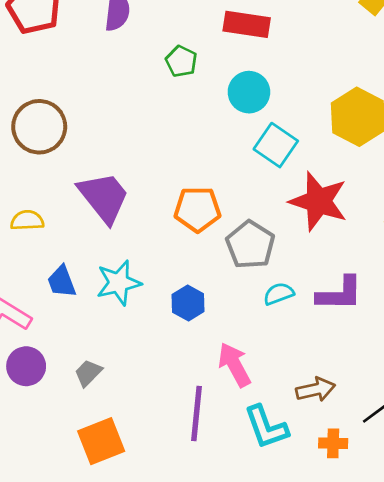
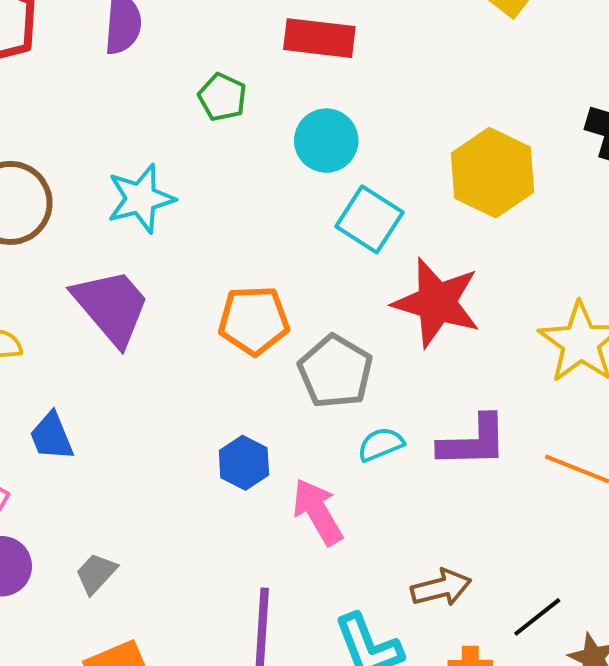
cyan star: (119, 283) -> (141, 199), moved
pink arrow: (234, 365) -> (318, 512), moved

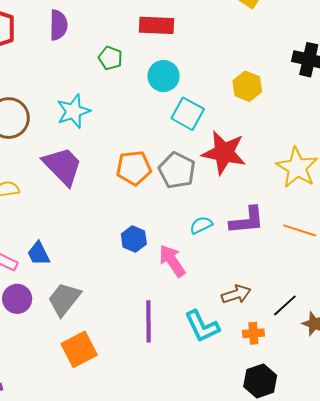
yellow hexagon: (492, 173) -> (247, 86), size x0.7
gray pentagon: (335, 372) -> (177, 170), moved
blue trapezoid: (52, 436) -> (39, 254), moved
gray trapezoid: (96, 573) -> (64, 299), size x1.6

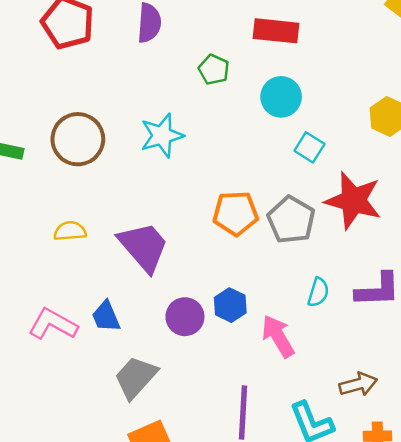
cyan square: (188, 114) -> (309, 147), size x0.7
purple trapezoid: (63, 166) -> (144, 247), moved
cyan semicircle: (201, 225) -> (318, 292), turned 130
purple circle: (17, 299) -> (185, 317), moved

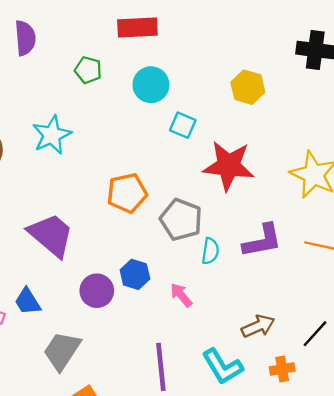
gray pentagon: (291, 220) -> (181, 220), moved
pink arrow: (278, 336) -> (181, 295), size x0.7

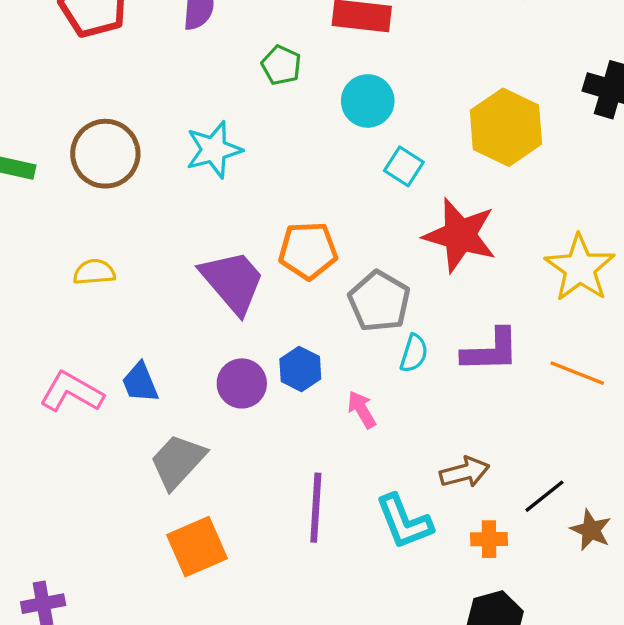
yellow hexagon: (248, 87) -> (506, 127), size x1.5
purple trapezoid: (51, 235) -> (233, 282), moved

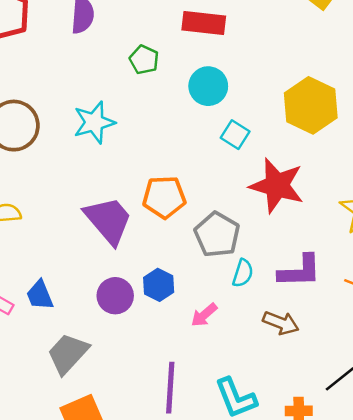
pink arrow: (362, 410) -> (204, 315), turned -100
brown arrow: (465, 472) -> (281, 323), moved, turned 36

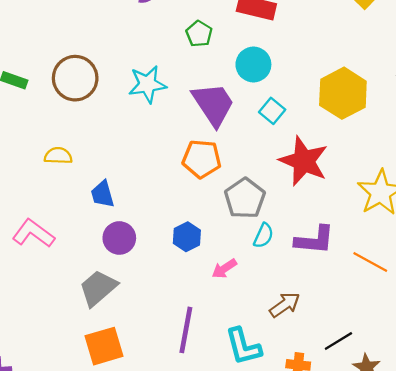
purple trapezoid: (108, 220) -> (213, 104), moved
blue trapezoid: (40, 295) -> (103, 194), moved
purple circle: (115, 296) -> (119, 238), moved
brown arrow: (281, 323) -> (285, 305), moved, turned -64

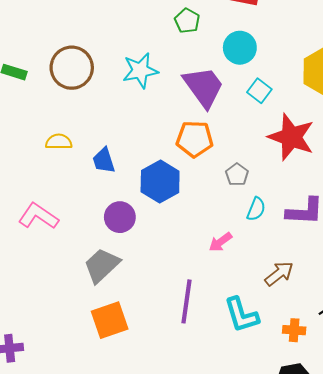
blue trapezoid: (103, 194) -> (104, 161), moved
gray pentagon: (245, 198) -> (237, 175), size x0.6
blue hexagon: (187, 237) -> (160, 182), moved, size x1.5

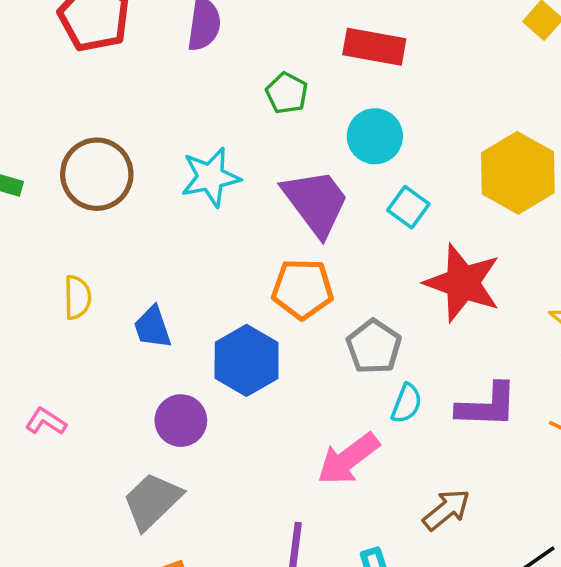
yellow semicircle: (59, 142) -> (77, 297), turned 90
gray pentagon: (237, 175) -> (374, 347), size x1.4
pink L-shape: (38, 216) -> (46, 421), size x0.6
pink arrow: (220, 242) -> (348, 459), size x1.6

